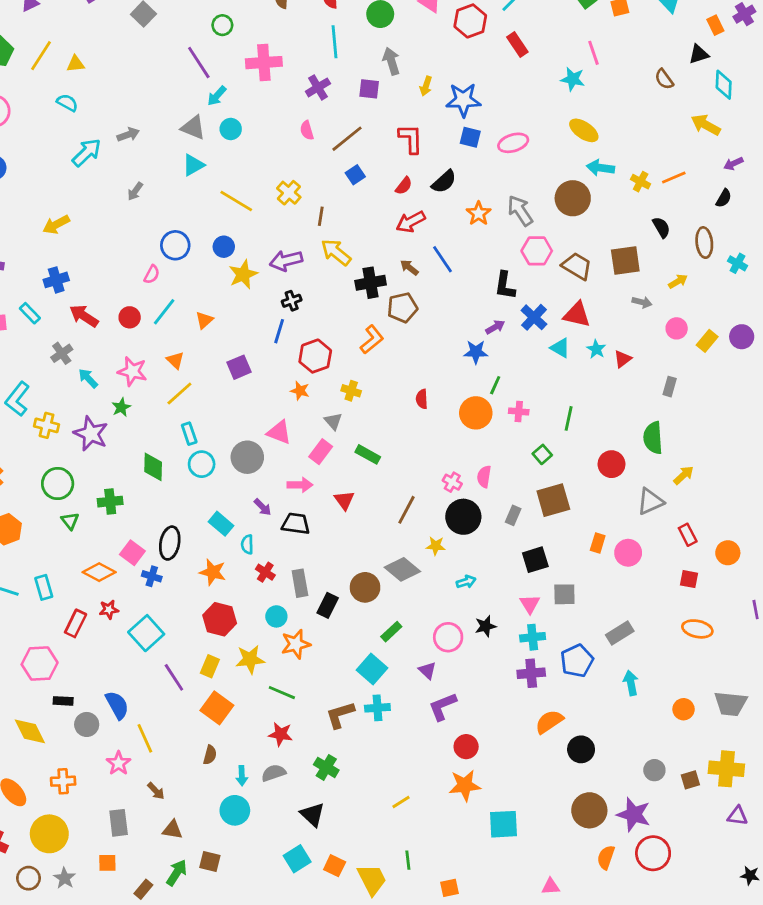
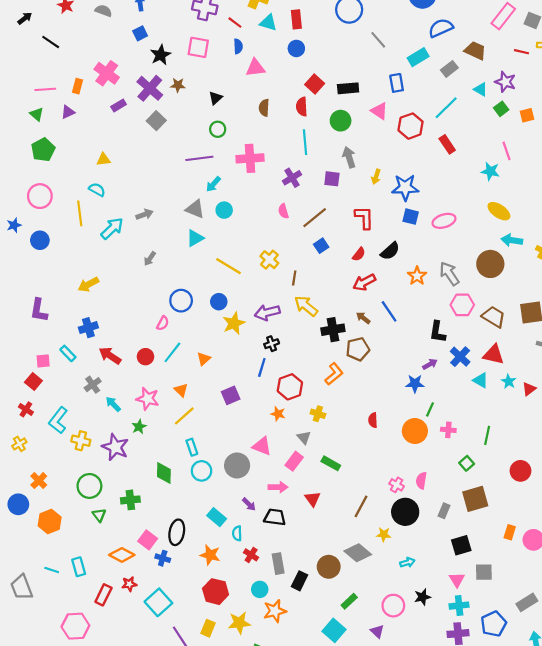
yellow line: (41, 56) -> (80, 213), moved, turned -40
purple line: (199, 63) -> (199, 158), turned -64

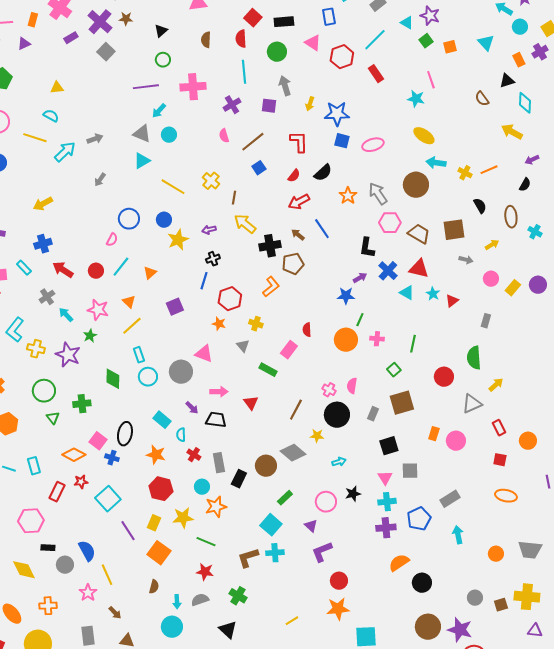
yellow line: (80, 213) -> (35, 138), turned -65
purple arrow: (267, 312) -> (209, 230), size x0.6
pink rectangle: (294, 461) -> (289, 350), moved

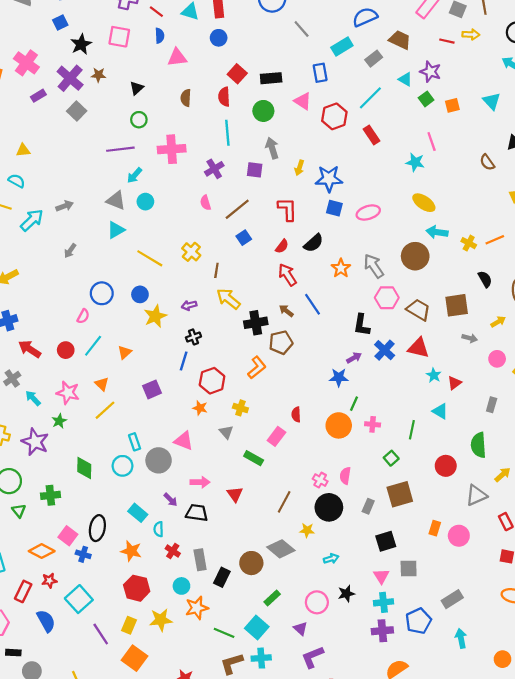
red arrow: (299, 202) -> (287, 275), turned 85
cyan triangle: (407, 293) -> (440, 411), moved
cyan rectangle: (139, 355) -> (135, 442), moved
green line: (206, 542) -> (224, 633), moved
blue semicircle: (87, 551) -> (46, 621), moved

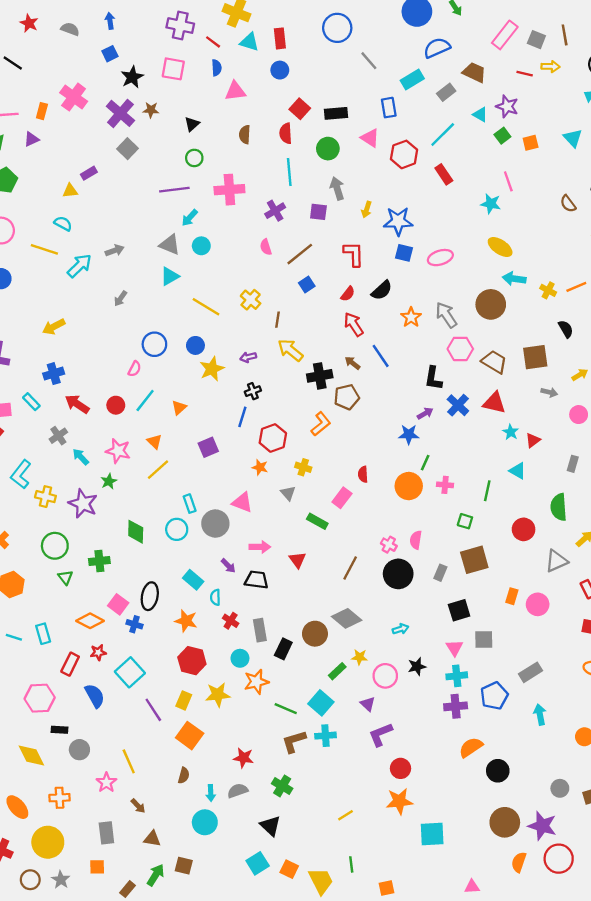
purple rectangle: (38, 96) -> (89, 173), moved
green square: (391, 458) -> (465, 521), turned -32
yellow star: (307, 530) -> (359, 657), moved

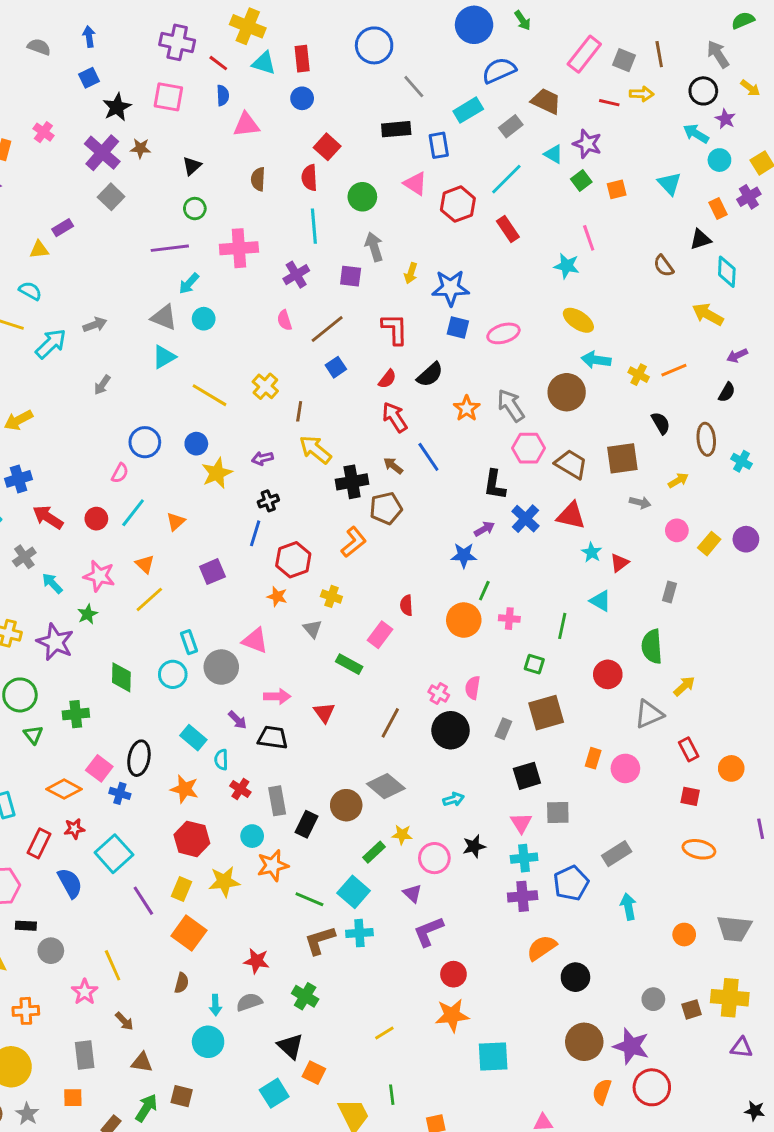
pink cross: (74, 97) -> (43, 132), size x0.6
black rectangle: (336, 113) -> (396, 129), moved
orange square: (289, 869) -> (314, 1073), moved

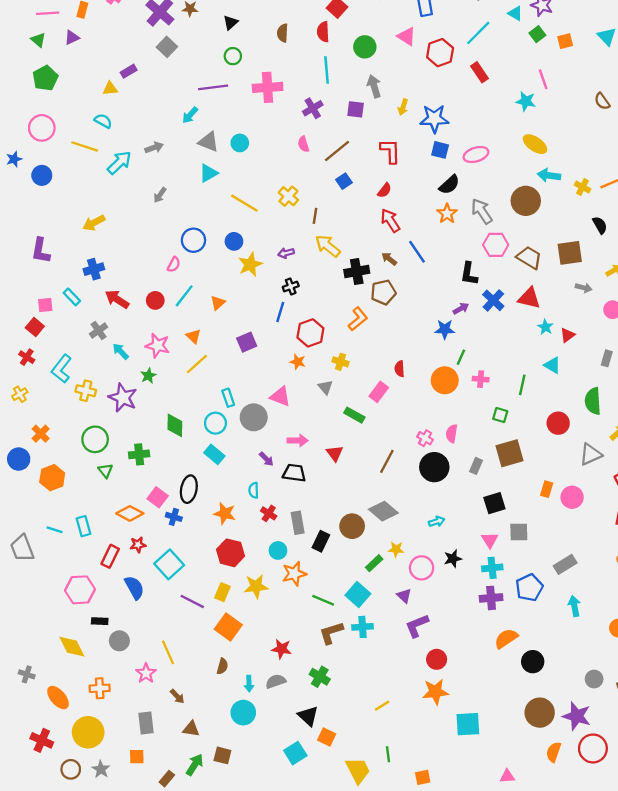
cyan arrow: (189, 283) -> (190, 115), moved
black semicircle: (430, 375) -> (449, 185), moved
cyan rectangle: (193, 738) -> (214, 454), moved
purple line: (143, 901) -> (192, 601), turned -30

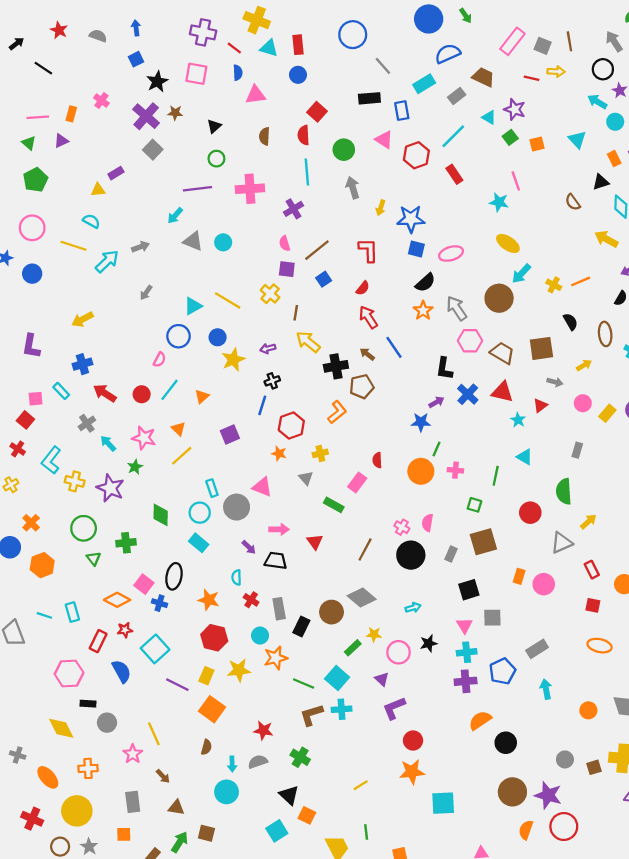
purple square: (356, 109) -> (287, 269), moved
cyan triangle: (209, 173) -> (193, 306), moved
cyan arrow: (549, 175) -> (521, 274), turned -55
red triangle: (567, 335) -> (540, 405), moved
yellow cross: (341, 362) -> (320, 453), turned -32

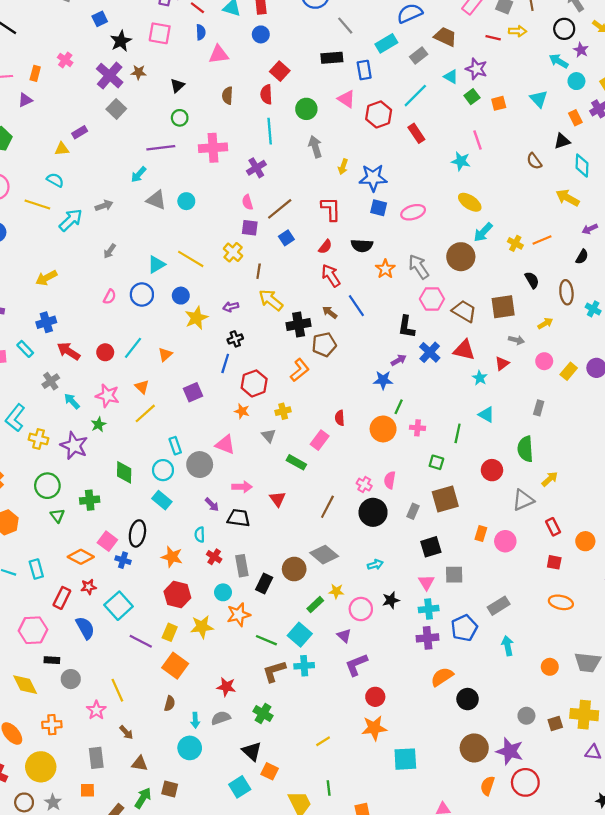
black semicircle: (425, 283) -> (362, 246), moved, turned 45
pink semicircle: (159, 360) -> (110, 297), moved

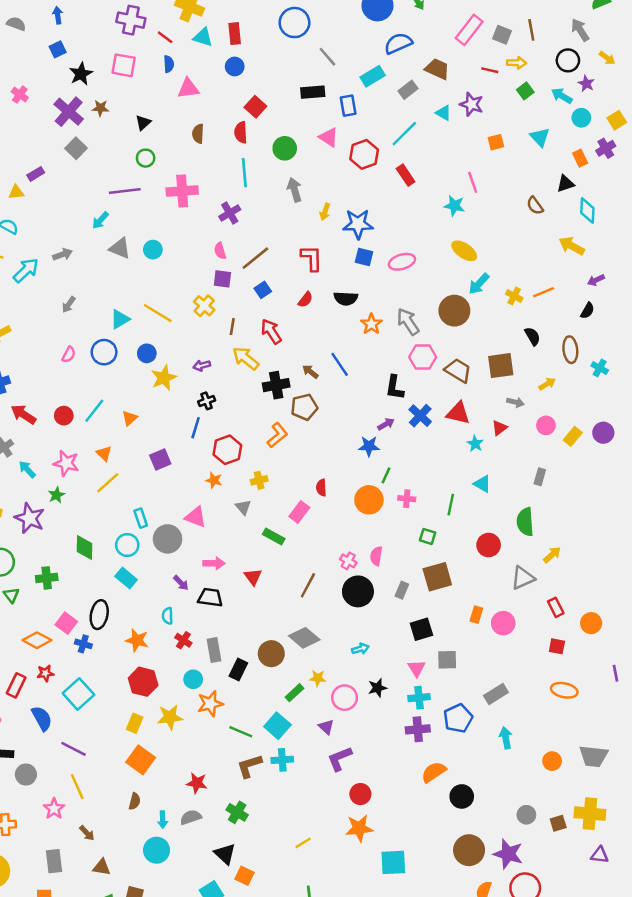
green square: (472, 97) -> (525, 91), moved
red arrow: (331, 276) -> (271, 331), moved
purple line: (141, 641) -> (74, 749), moved

